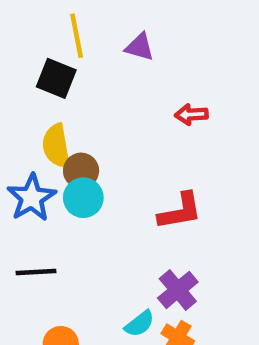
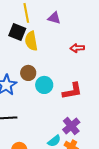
yellow semicircle: (56, 146) -> (31, 41), moved
cyan circle: (83, 198) -> (44, 85), moved

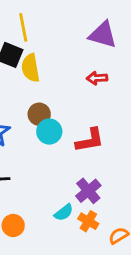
purple triangle: (54, 18) -> (103, 35), moved, size x1.5
brown circle: (28, 73) -> (39, 114), moved

